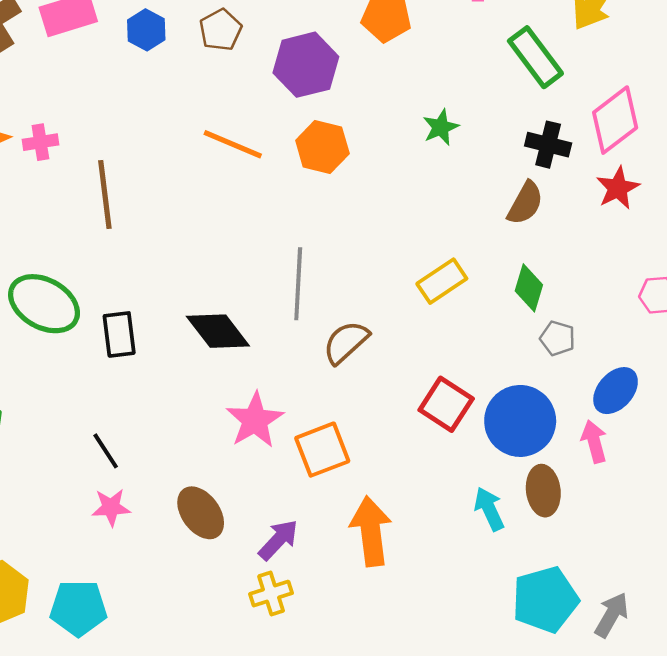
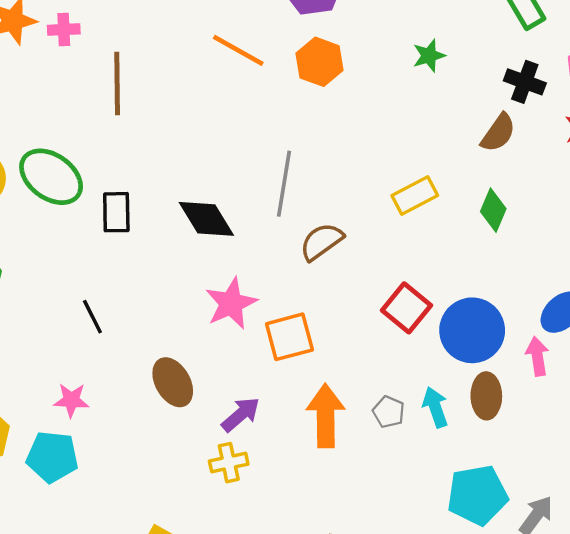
gray pentagon: (557, 338) -> (389, 412), moved
pink star: (111, 507) -> (71, 400), moved

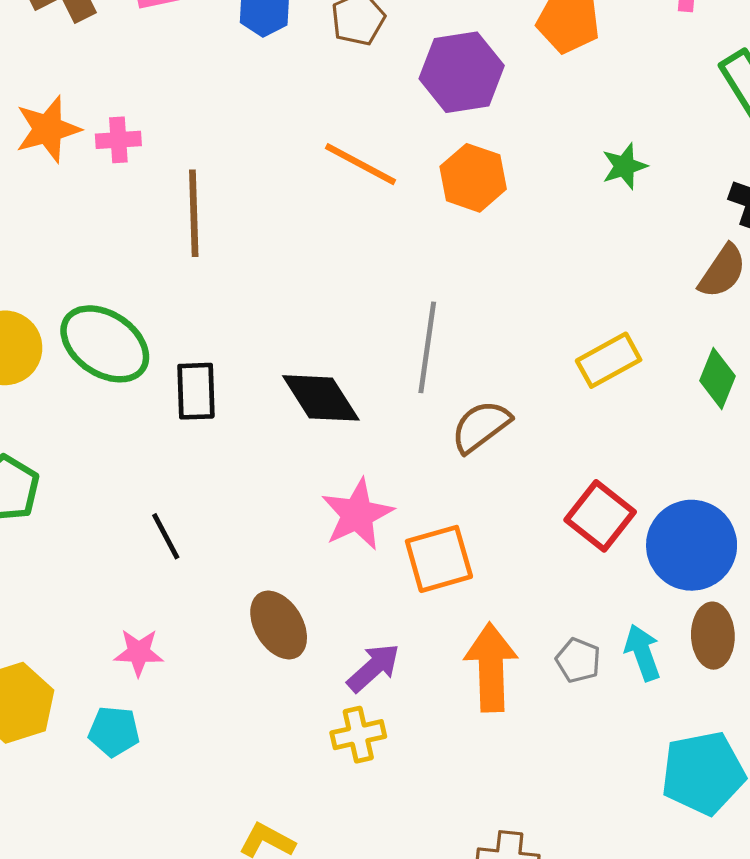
cyan pentagon: (52, 457) -> (114, 731), size x0.7

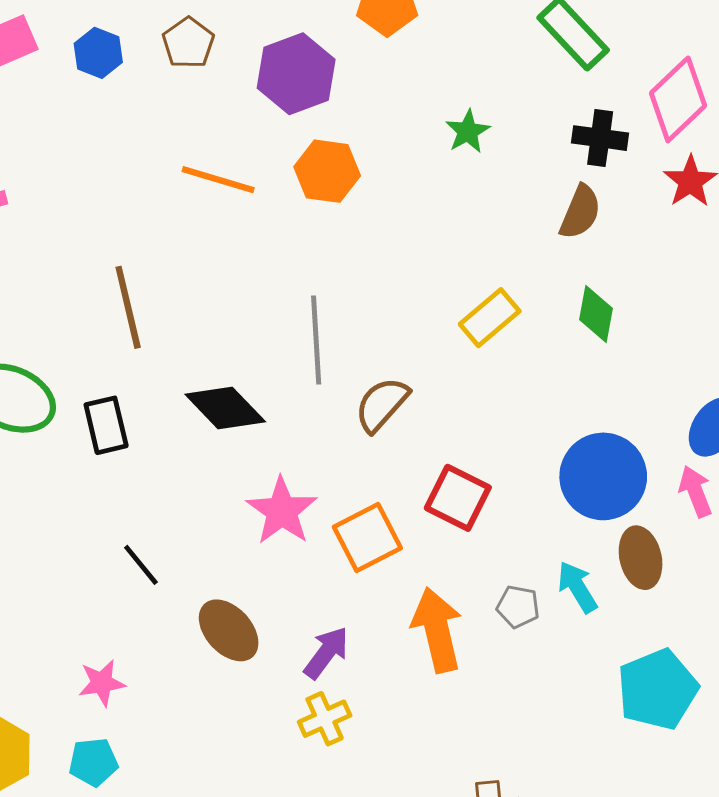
brown line: (194, 213) -> (128, 307), moved
red square: (600, 516) -> (458, 498), moved
black line: (166, 536) -> (141, 565), moved

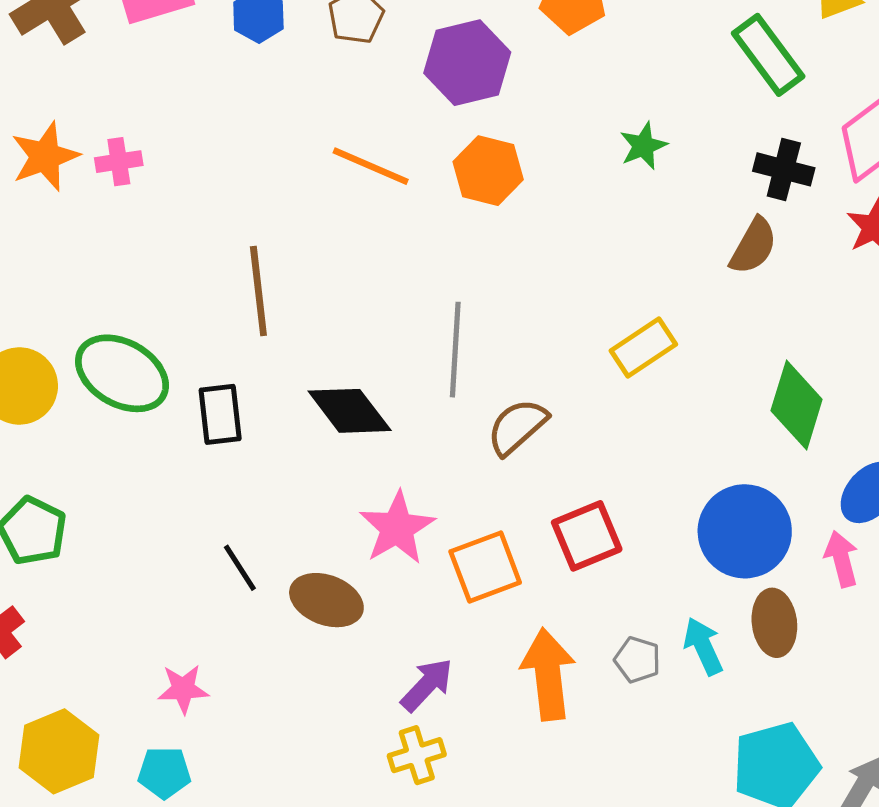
green diamond: (596, 314) -> (797, 405), moved, size x1.4
red square: (458, 498) -> (587, 536), turned 34
brown ellipse: (229, 630) -> (326, 600), moved, turned -34

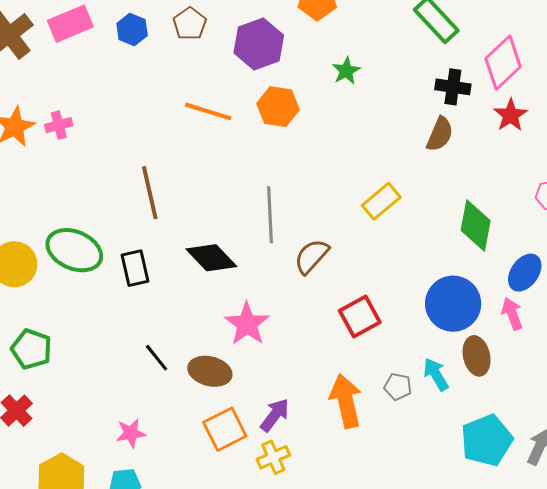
green star: (643, 146) -> (346, 71), moved
orange square: (485, 567) -> (225, 429), moved

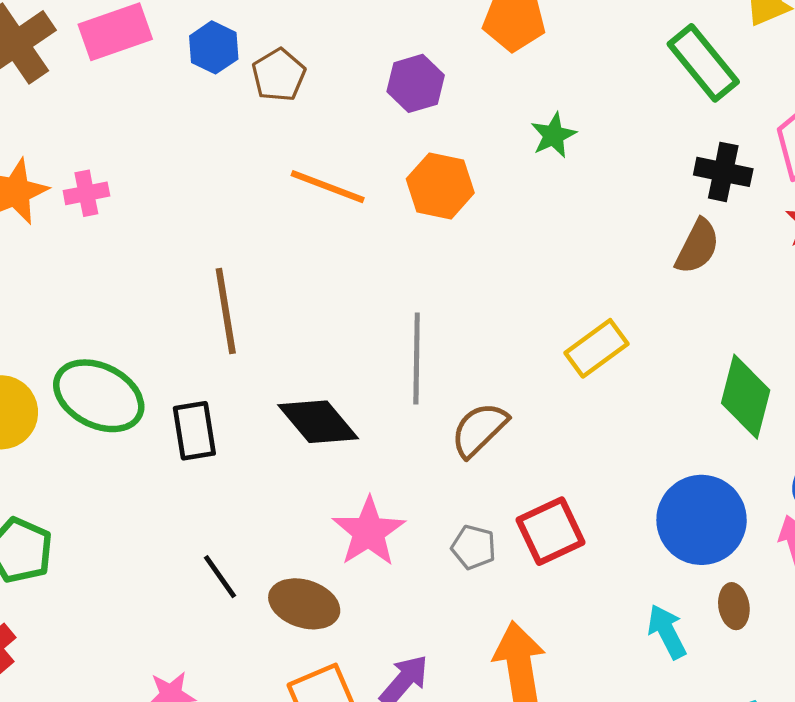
brown pentagon: (190, 24) -> (279, 75), moved
purple hexagon: (259, 44) -> (416, 83), size x0.7
brown ellipse: (477, 356) -> (734, 606), size x0.7
gray pentagon: (398, 387) -> (474, 547), moved

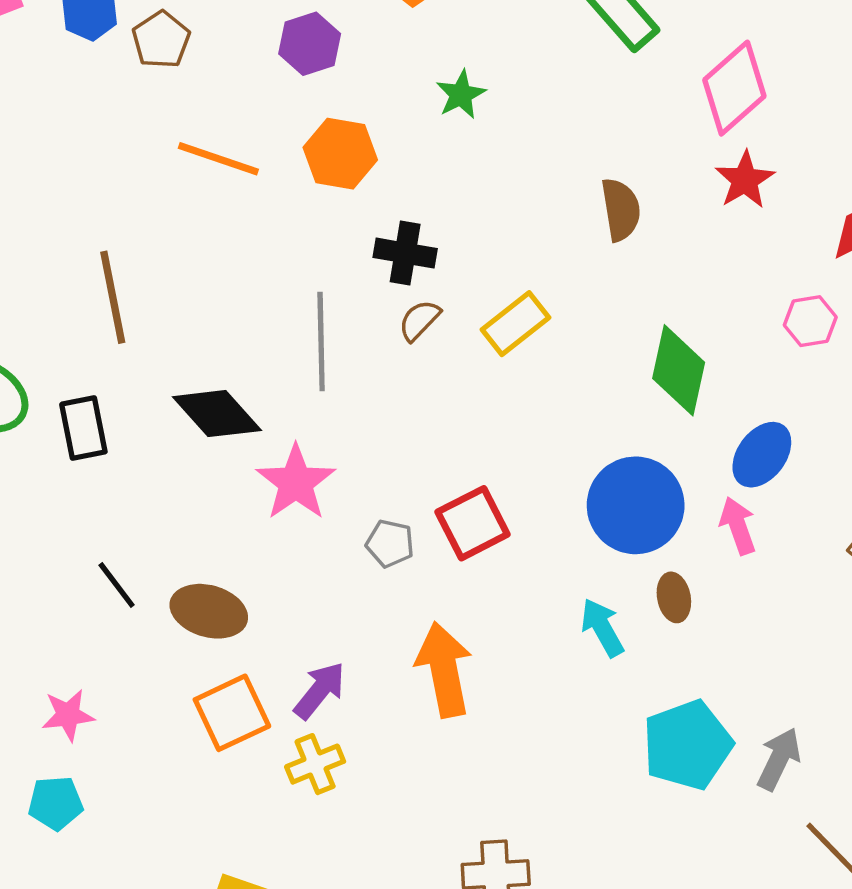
black cross: (723, 172) -> (405, 253), moved
brown semicircle: (697, 246) -> (621, 210), turned -34
brown semicircle: (479, 430) -> (419, 320), moved, size x0.7
pink star: (369, 532) -> (296, 482), moved

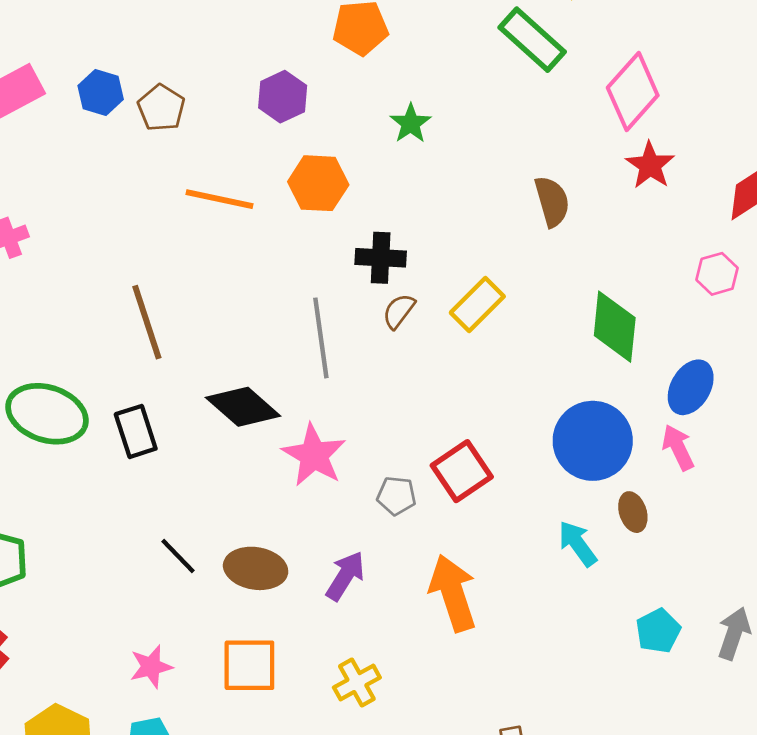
purple arrow: (320, 690) -> (345, 576), moved
orange square: (232, 713) -> (249, 665), moved, turned 32
cyan pentagon: (687, 745) -> (658, 631), size x0.6

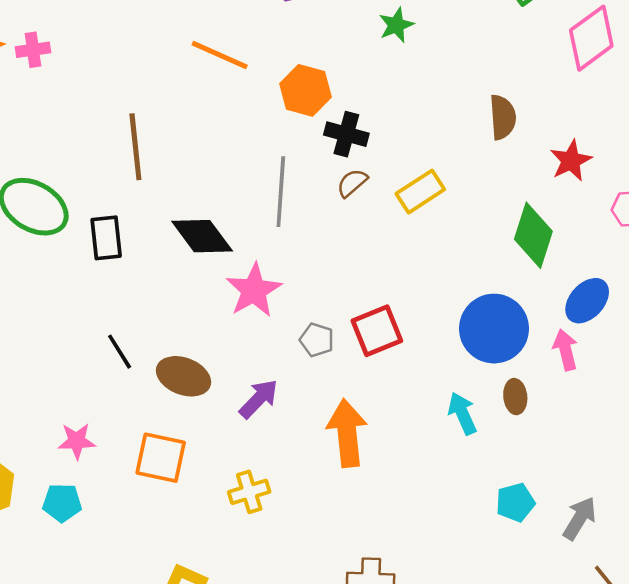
red star: (650, 165) -> (571, 161), moved
orange hexagon: (318, 183) -> (306, 90), moved

